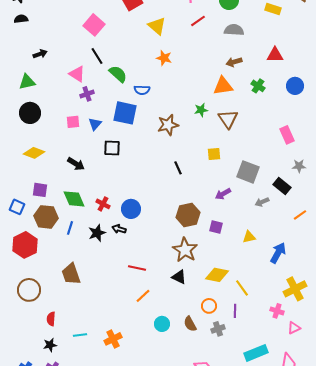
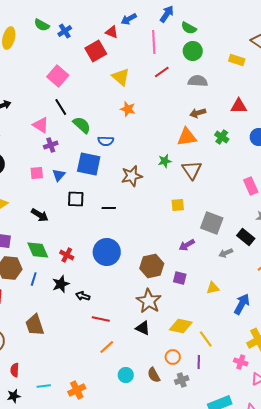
black line: (178, 168) -> (109, 208), moved, turned -64
blue circle: (131, 209) -> (107, 252), moved, size x1.4
black arrow: (119, 229) -> (83, 296), moved

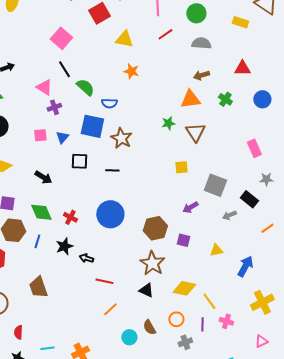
yellow triangle: (121, 77) -> (124, 39), turned -30
brown star: (132, 176) -> (121, 138), moved, turned -30
pink cross: (241, 362) -> (226, 321), moved
brown semicircle: (154, 375) -> (149, 327), moved

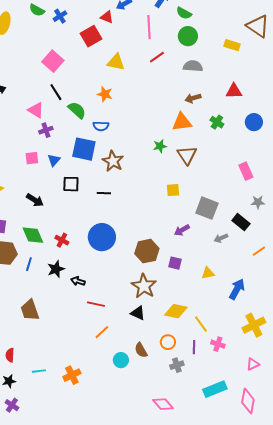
orange star: (131, 71) -> (105, 94), moved

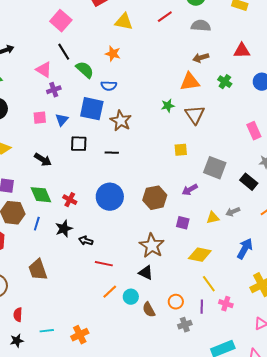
gray arrow: (221, 238) -> (233, 212), moved
brown hexagon: (147, 251) -> (155, 198), moved
yellow triangle: (208, 273) -> (213, 218), moved
yellow diamond: (176, 311) -> (200, 255), moved
cyan circle: (121, 360) -> (131, 297), moved

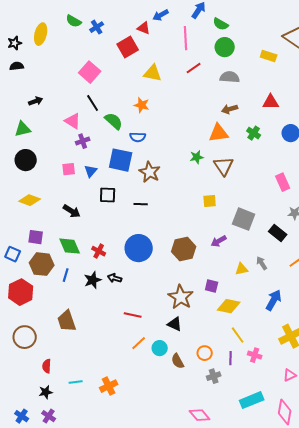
gray arrow: (233, 212) -> (262, 263), turned 80
purple square: (183, 223) -> (212, 286), moved
black arrow: (86, 241) -> (115, 278), moved

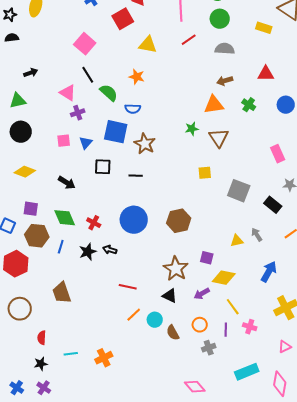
purple arrow: (219, 241) -> (202, 294), moved

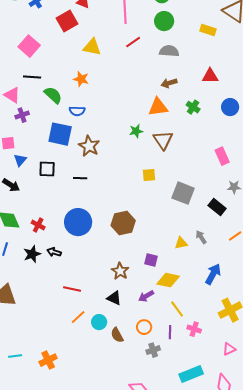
black line: (88, 75) -> (32, 77), turned -54
blue triangle: (86, 143) -> (20, 160), moved
brown star: (176, 269) -> (120, 271), size x0.7

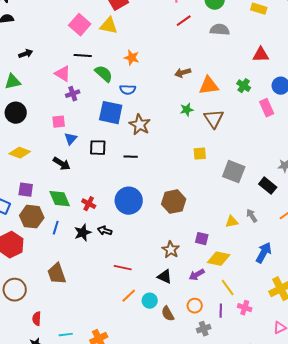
yellow triangle: (92, 47) -> (109, 26), moved
brown arrow: (169, 83) -> (183, 73), moved
pink rectangle: (222, 156) -> (267, 108), moved

